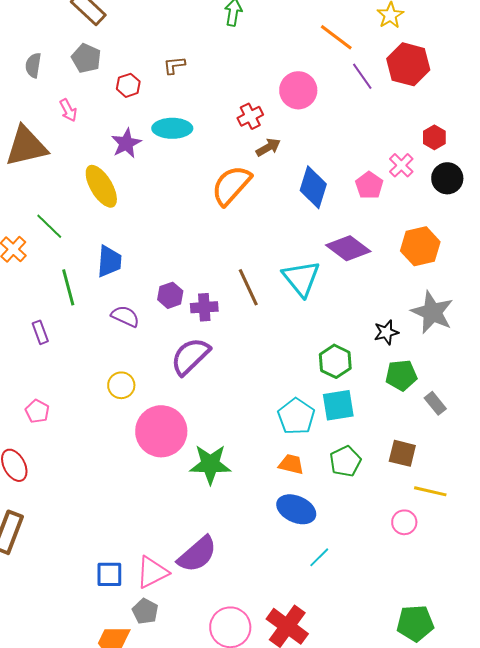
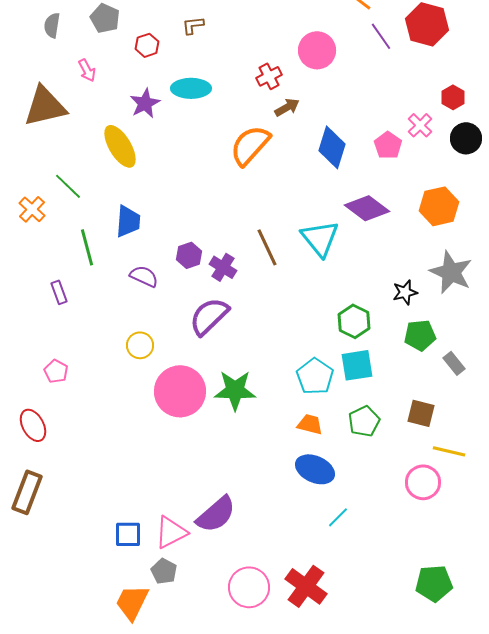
purple cross: (204, 307) -> (223, 267), turned 36
green star: (210, 464) -> (235, 390), moved
pink circle: (404, 522) -> (423, 482), size x1.4

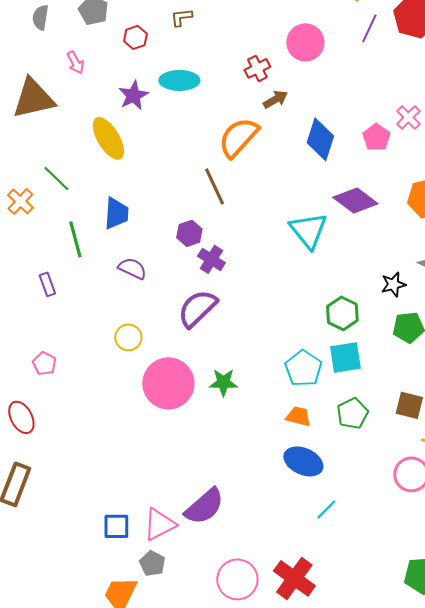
purple line: (381, 36) -> (369, 28), turned 60
brown line: (267, 247) -> (214, 186), moved
purple hexagon: (189, 255) -> (189, 233), moved
green star: (235, 390) -> (223, 382), size x0.7

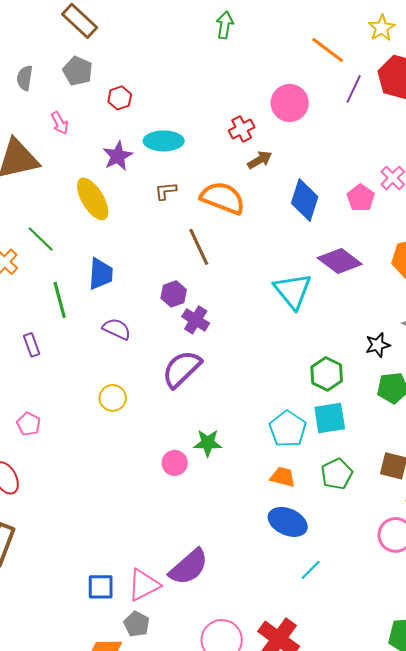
brown L-shape: (181, 17) -> (166, 191), moved
orange semicircle: (238, 137) -> (223, 198), turned 69
pink circle: (168, 383) -> (175, 463), moved, size x0.5

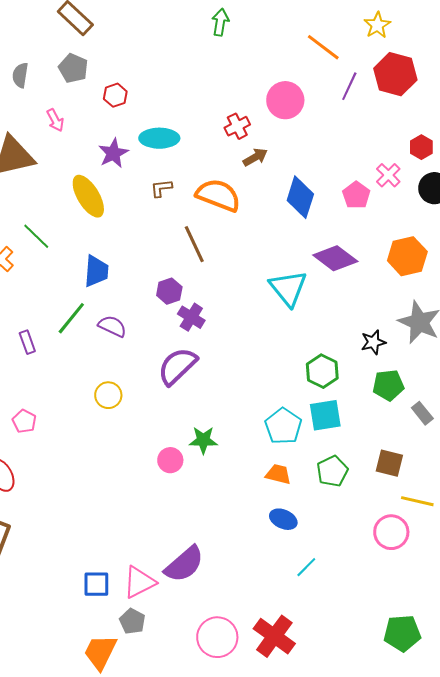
green line: (60, 300) -> (71, 318), moved, turned 54
blue ellipse: (288, 522) -> (283, 519), size x0.7

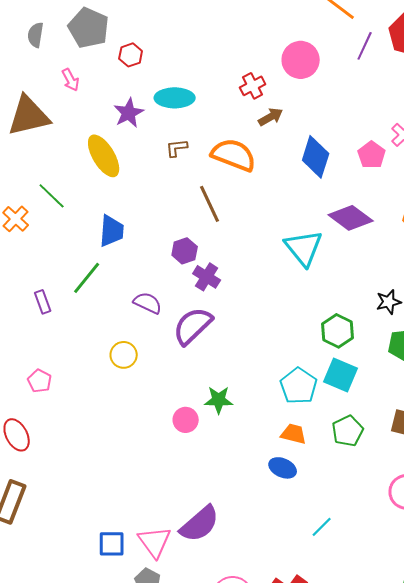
gray pentagon: (73, 68) -> (89, 28), size x1.4
purple semicircle: (112, 326) -> (148, 303), moved
cyan square: (325, 415) -> (341, 375), turned 32
blue ellipse: (283, 519) -> (283, 468), moved
pink triangle: (139, 582) -> (155, 542), turned -39

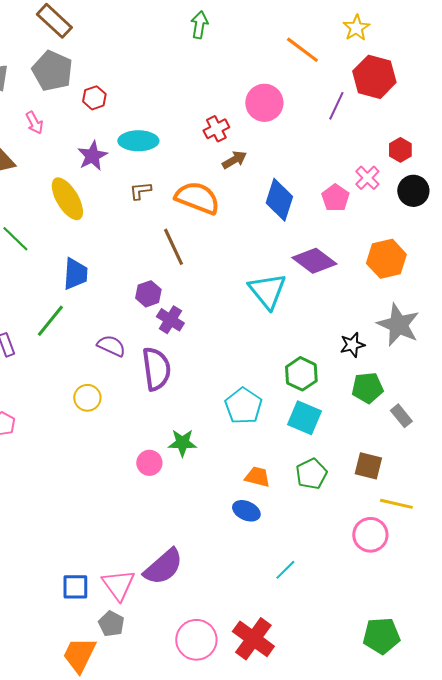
purple line: (365, 46) -> (336, 106), moved
purple semicircle: (193, 326) -> (156, 369), turned 126
cyan pentagon: (299, 386) -> (243, 406), moved

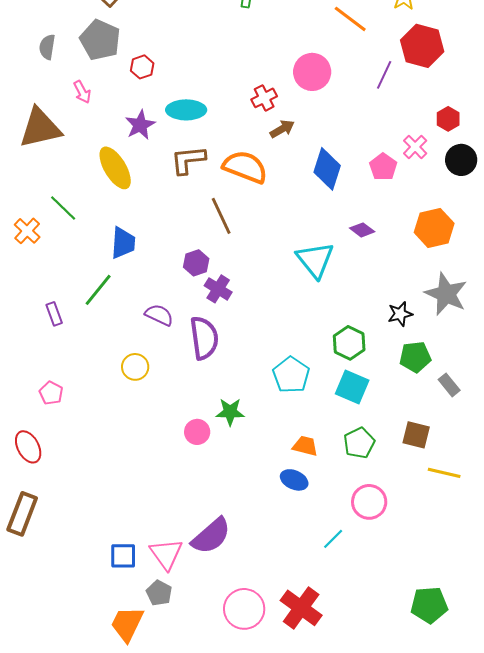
brown L-shape: (140, 191) -> (188, 160), size x1.6
purple diamond: (314, 261) -> (362, 230), size x0.6
pink circle: (370, 535) -> (369, 502), moved

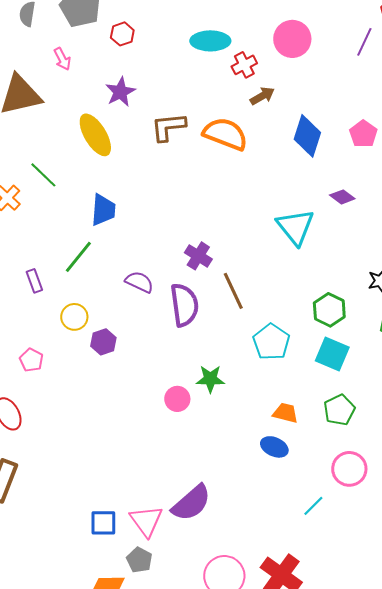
cyan ellipse: (186, 110) -> (210, 41), moved
brown line: (221, 216) -> (233, 291), moved
purple hexagon: (196, 263) -> (103, 342), moved
yellow circle: (135, 367) -> (74, 317), moved

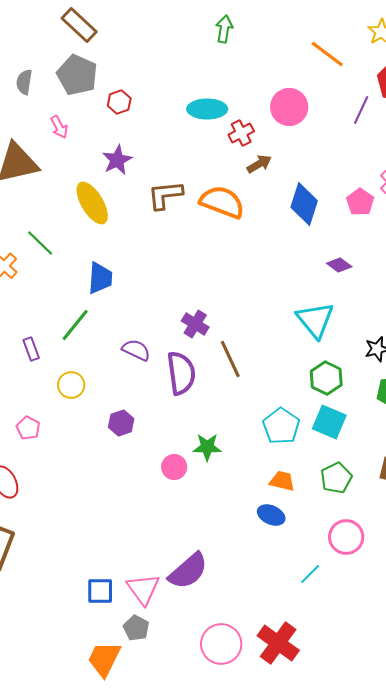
cyan triangle: (295, 227) -> (315, 320), moved
purple hexagon: (103, 342) -> (121, 423), moved
cyan pentagon: (271, 342) -> (281, 426), moved

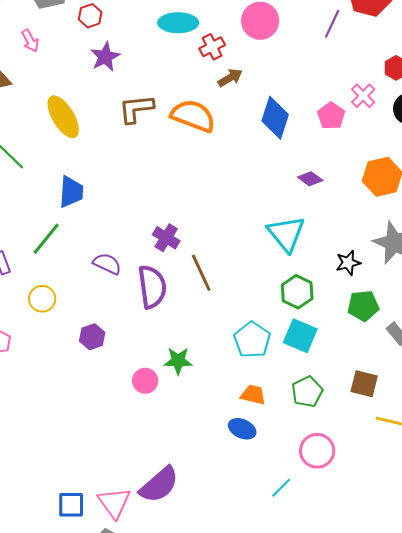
purple star: (117, 160) -> (105, 57), moved

